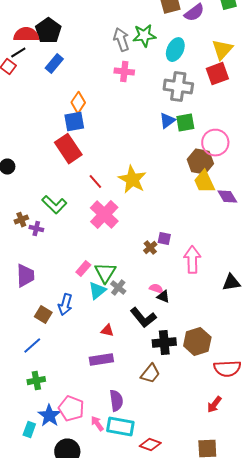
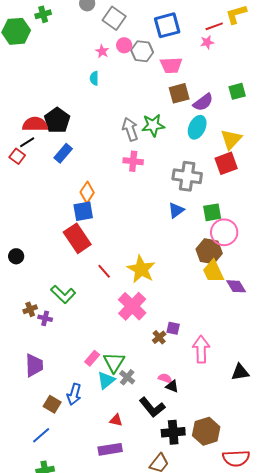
cyan ellipse: (175, 50) -> (197, 127), moved
green square: (185, 123) -> (212, 212), moved
pink cross: (104, 215) -> (132, 306), moved

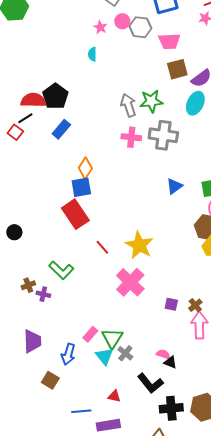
gray cross: (187, 176) -> (163, 135), moved
brown cross: (159, 337) -> (195, 305), moved
cyan triangle: (106, 380) -> (104, 356), turned -30
blue arrow: (74, 394) -> (68, 354), moved
blue line: (41, 435) -> (81, 411), moved, turned 36

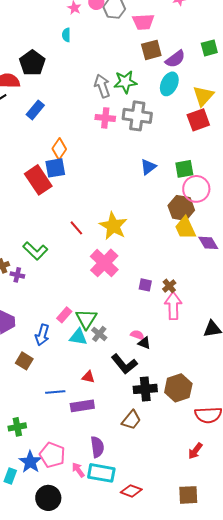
black pentagon: (55, 96) -> (32, 63), moved
red rectangle: (75, 214) -> (38, 180), moved
cyan triangle: (104, 356) -> (78, 337), turned -42

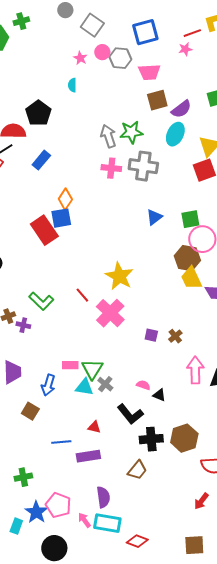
red line: (76, 228) -> (82, 295), moved
pink arrow: (173, 306) -> (195, 370), moved
pink rectangle: (64, 315) -> (70, 365), turned 49
black triangle: (144, 343) -> (159, 395), moved

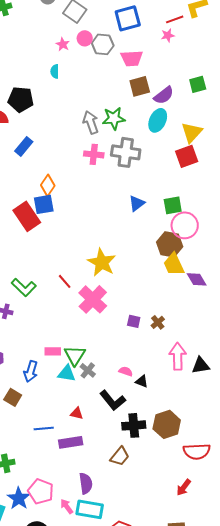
black pentagon: (38, 113) -> (21, 99), turned -30

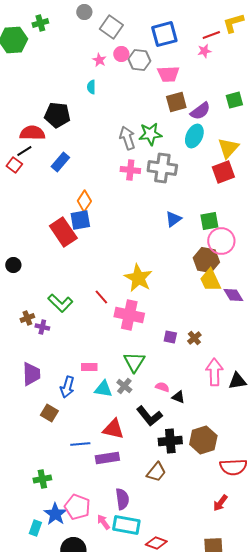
pink cross: (93, 299) -> (129, 315), turned -32
green triangle: (75, 355) -> (134, 362), moved
red triangle: (77, 413) -> (113, 429), size x1.6

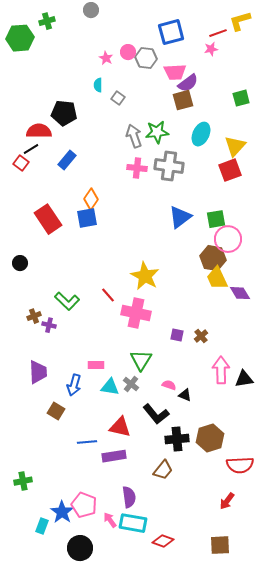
gray square: (111, 27) -> (118, 98), moved, size x0.6
purple semicircle: (200, 111) -> (188, 83), moved
blue triangle: (173, 219) -> (180, 217), size x1.4
red rectangle: (63, 232) -> (48, 219), moved
green cross: (42, 479) -> (23, 481), moved

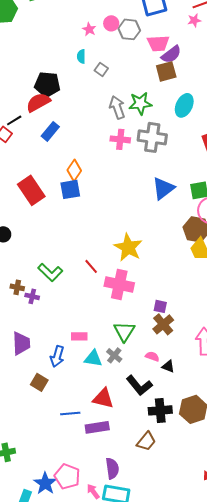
red semicircle: (39, 131) -> (38, 102), moved, turned -30
brown cross: (34, 316) -> (17, 287), turned 32
brown cross: (201, 336) -> (163, 324), moved, size x1.5

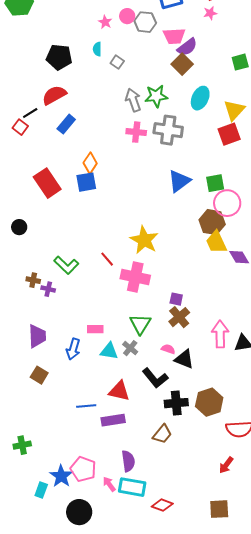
brown square: (166, 71) -> (182, 64), turned -30
black pentagon: (47, 84) -> (59, 57), moved
black triangle: (168, 366) -> (184, 359), size x1.5
brown square: (39, 382) -> (39, 375), moved

